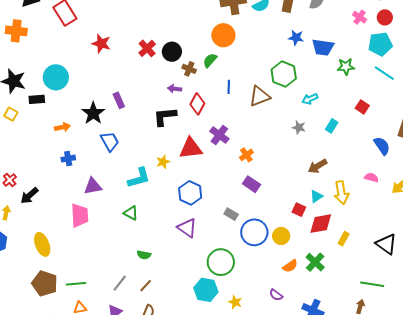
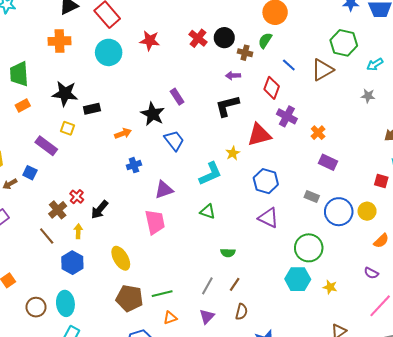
cyan circle: (56, 77) -> (109, 52), moved
blue line: (229, 87) -> (289, 65), turned -40
red diamond: (197, 104) -> (272, 88), moved

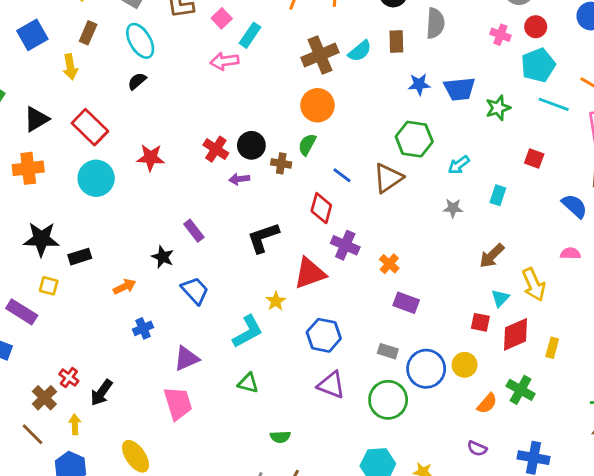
purple arrow: (233, 76) -> (239, 179), moved
black star: (153, 114) -> (163, 257), size x0.7
green circle: (309, 248) -> (388, 400), moved

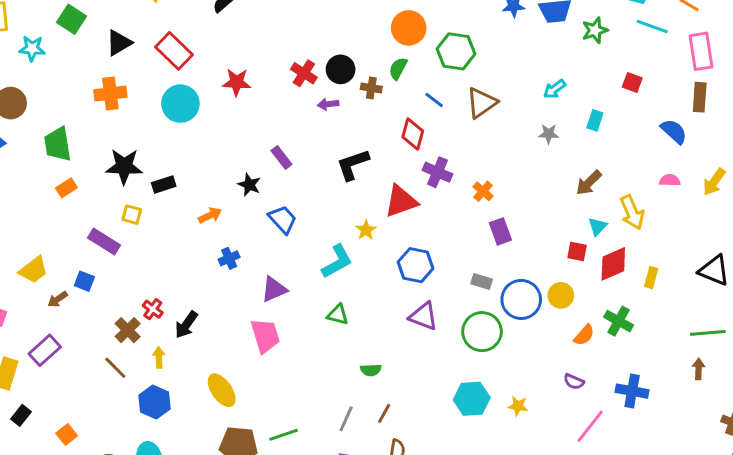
green hexagon: (414, 139) -> (456, 51), moved
purple rectangle: (406, 303) -> (500, 231), turned 50

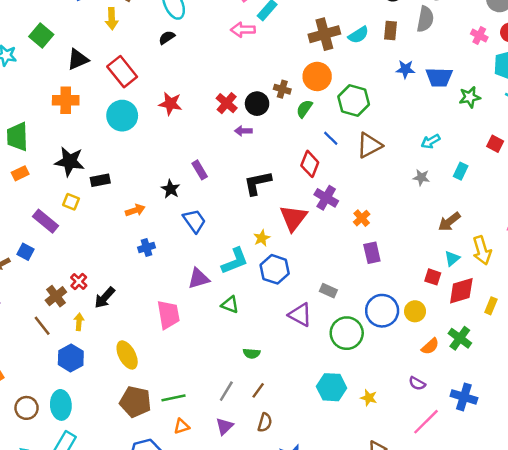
brown cross: (371, 88) -> (282, 89), moved
red triangle: (401, 201) -> (293, 218), turned -40
blue hexagon: (416, 265) -> (275, 269), moved
gray rectangle: (482, 281) -> (328, 291), moved
purple triangle: (274, 289) -> (198, 278), moved

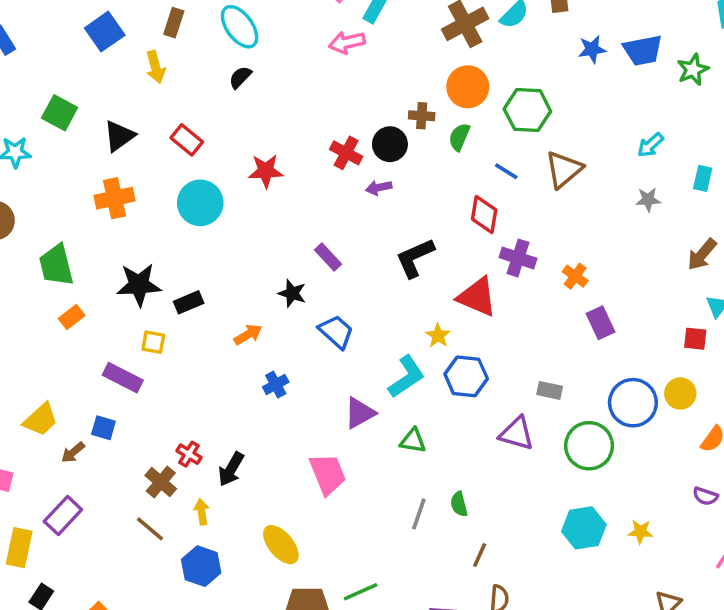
red rectangle: (122, 72) -> (187, 140), size x0.7
red triangle: (293, 218) -> (477, 297), turned -32
green semicircle: (252, 353) -> (459, 504), turned 84
gray line: (226, 391) -> (419, 514), moved

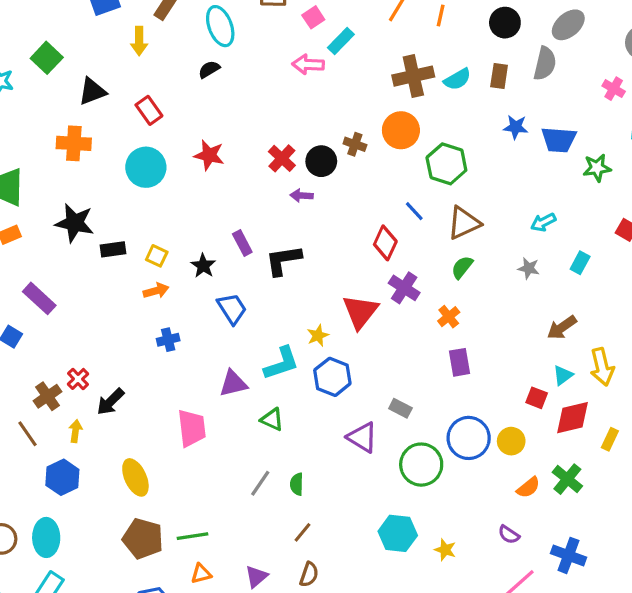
green semicircle: (459, 137) -> (462, 267), moved
black L-shape: (415, 258) -> (283, 260), moved
red triangle: (477, 297) -> (360, 312), turned 30
yellow square: (153, 342) -> (157, 256), moved

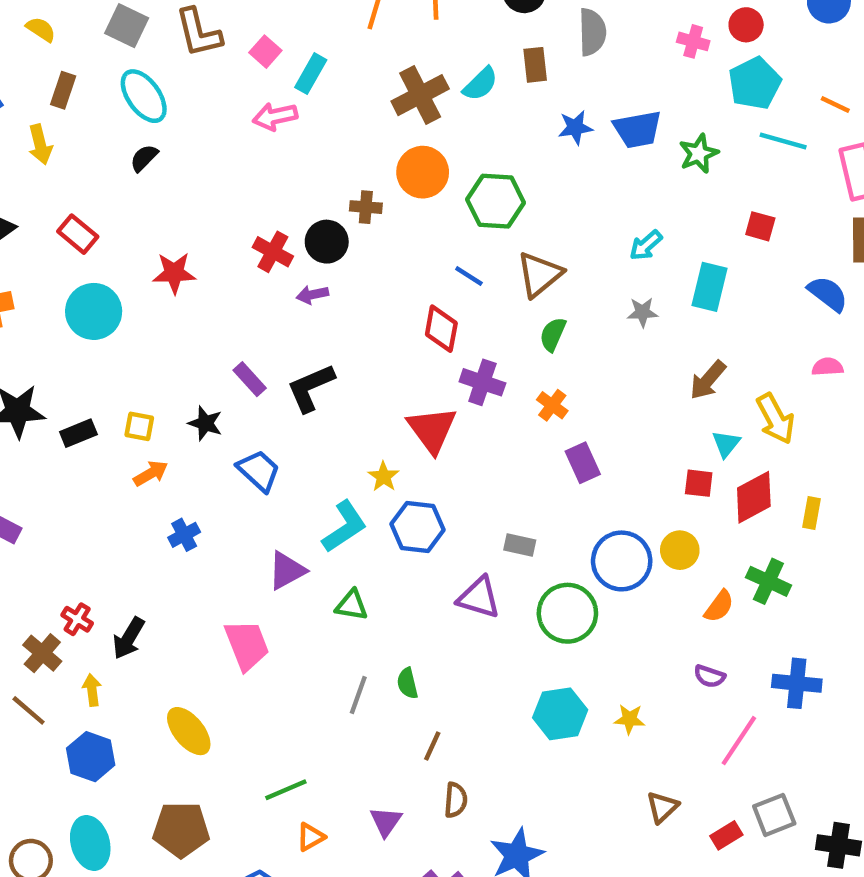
cyan rectangle: (580, 263) -> (710, 287), size x1.5
brown pentagon: (143, 539) -> (181, 830), moved

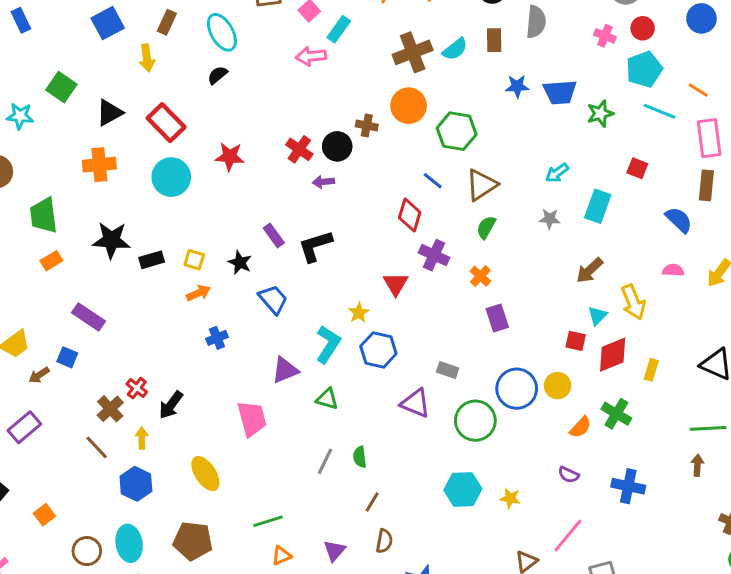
red rectangle: (78, 234) -> (166, 123), size x1.4
red triangle: (432, 430) -> (396, 284), size x0.7
cyan L-shape: (344, 527) -> (328, 344), turned -30
pink line: (739, 741) -> (568, 536), moved

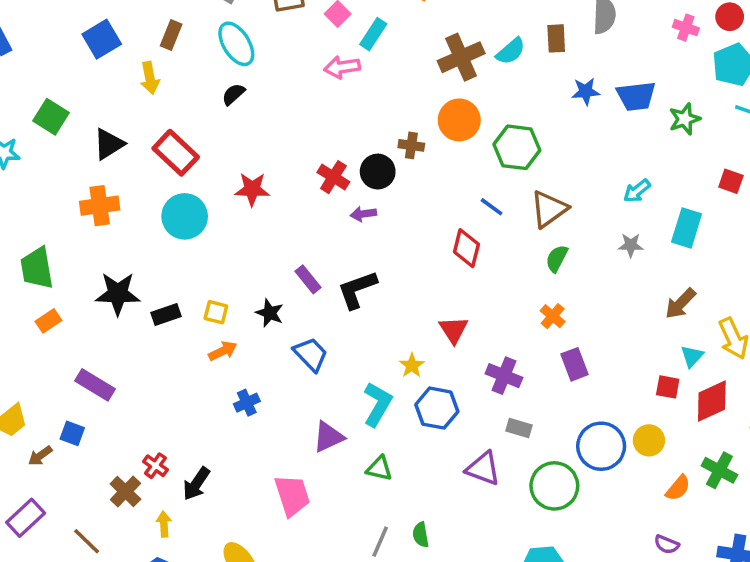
purple cross: (434, 255) -> (504, 376), moved
brown line: (97, 447) -> (87, 541), moved

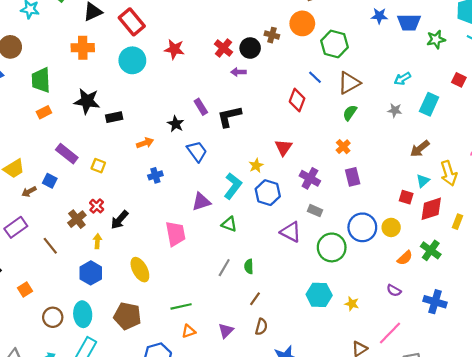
yellow square: (216, 312) -> (98, 166), moved

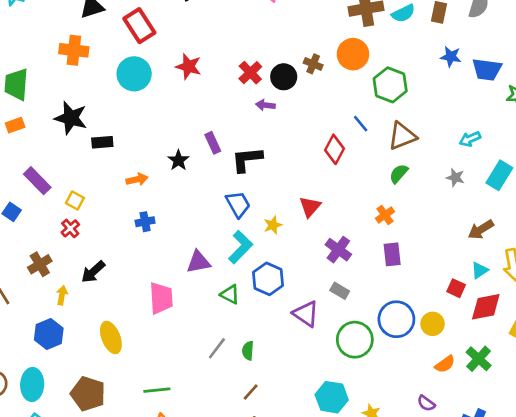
blue trapezoid: (197, 151) -> (238, 204), moved
blue hexagon: (268, 193) -> (268, 279), moved
red cross: (97, 206) -> (70, 228), moved

